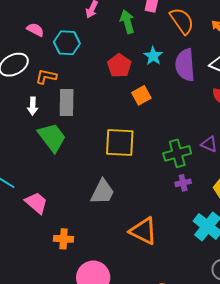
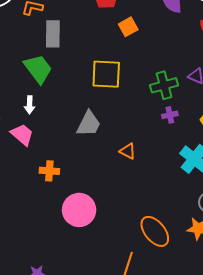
white arrow: (33, 106) -> (30, 105), moved
orange triangle: (143, 231) -> (128, 151), moved, size x0.6

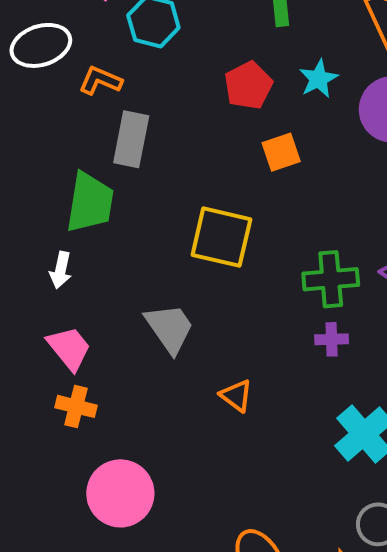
green trapezoid: (38, 69) -> (90, 203), turned 36
gray trapezoid: (89, 124) -> (170, 328), turned -72
pink trapezoid: (22, 135) -> (69, 348), moved

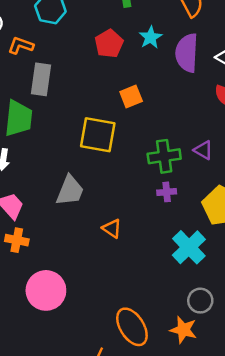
orange square: (281, 152) -> (131, 97), moved
gray trapezoid: (170, 328) -> (70, 191), turned 60

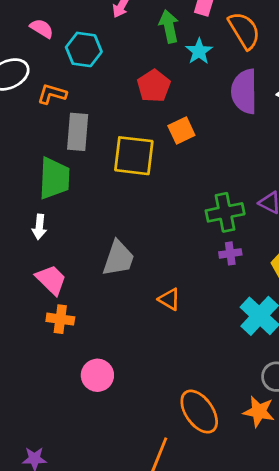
cyan star: (151, 37) -> (199, 51), moved
orange square: (131, 97) -> (181, 130), moved
yellow square: (98, 135) -> (134, 156), moved
pink circle: (46, 290) -> (97, 375), size x0.7

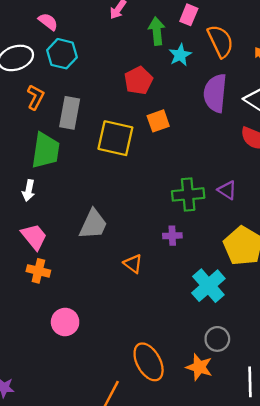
cyan hexagon: (84, 49) -> (62, 54), moved
orange L-shape: (52, 94) -> (35, 97), moved, turned 95
purple cross: (230, 253) -> (172, 236), moved

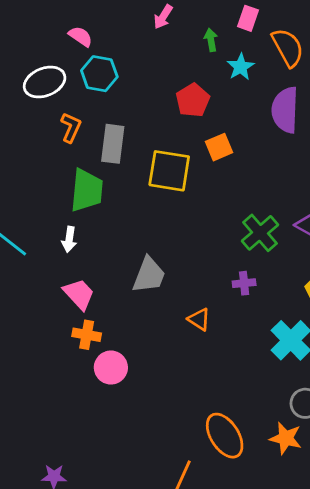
green arrow: (157, 31) -> (211, 40), size x0.7
green cross: (188, 194) -> (260, 233), turned -32
pink circle: (65, 322) -> (111, 368), moved

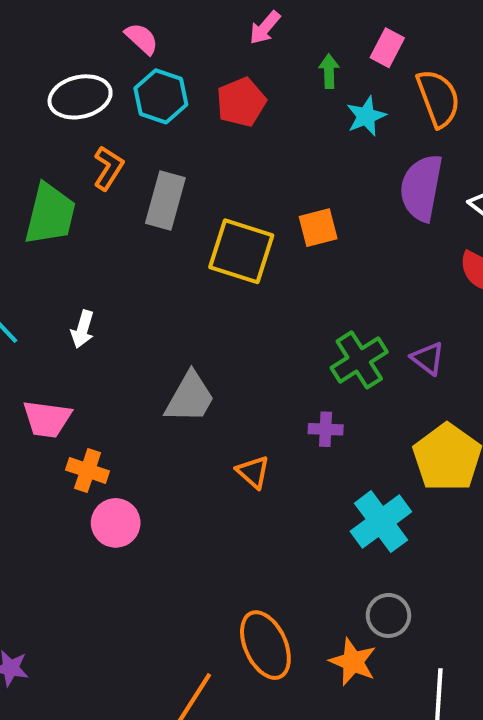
red pentagon: (193, 100) -> (241, 102), moved
green trapezoid: (87, 190) -> (50, 214), moved
pink trapezoid: (79, 294) -> (47, 419), moved, turned 132

